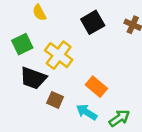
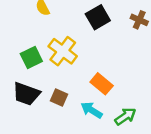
green square: (22, 44) -> (31, 57), moved
black trapezoid: (33, 78) -> (26, 94), moved

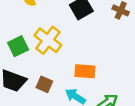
orange rectangle: (102, 84) -> (85, 71), turned -36

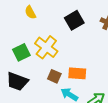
brown square: (44, 84) -> (54, 76), moved

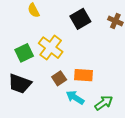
brown square: (54, 76) -> (59, 78), turned 32

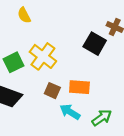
black square: (80, 19) -> (95, 44), moved, turned -30
brown square: (59, 78) -> (52, 91), turned -32

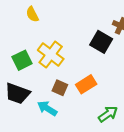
orange rectangle: (79, 87) -> (86, 84), turned -36
cyan arrow: (70, 112) -> (47, 108), moved

